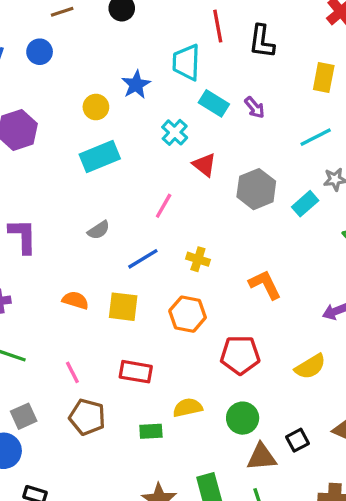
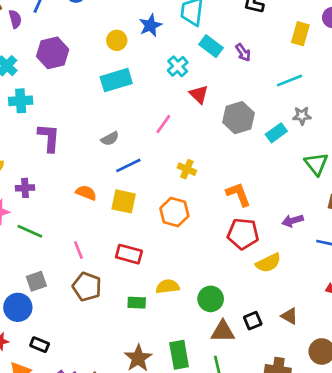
blue line: (143, 259) -> (128, 165), moved
red pentagon: (240, 355) -> (243, 234), moved

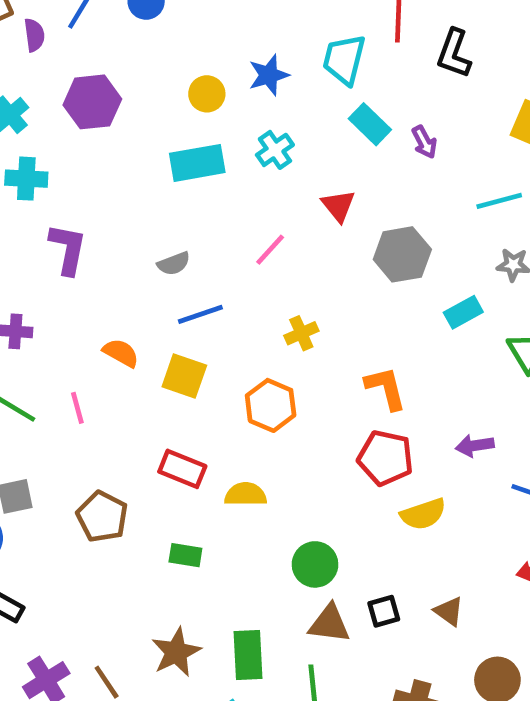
cyan cross: (178, 66) -> (275, 150), moved
cyan rectangle: (276, 133) -> (463, 312), moved
yellow cross: (187, 169) -> (301, 333), turned 36
pink line: (78, 250) -> (77, 408), moved
yellow semicircle: (168, 287) -> (246, 494), moved

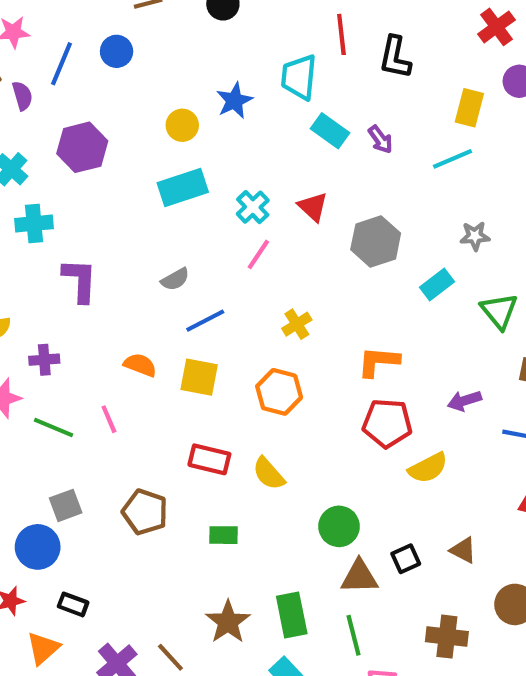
cyan cross: (275, 150) -> (253, 207), moved
cyan line: (499, 201) -> (452, 159), moved
orange L-shape: (386, 388) -> (378, 362), turned -63
yellow semicircle: (246, 494) -> (269, 474), turned -123

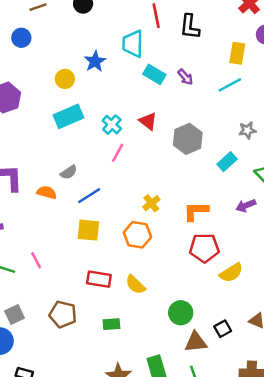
yellow cross: (297, 324) -> (151, 203), moved
orange semicircle: (140, 365) -> (47, 192), moved
purple arrow: (464, 401) -> (246, 206), moved

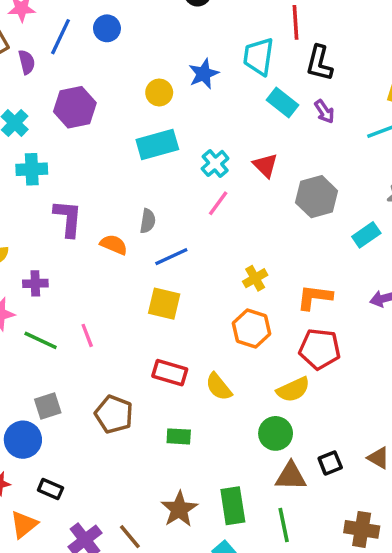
black L-shape: (190, 27) -> (319, 63), moved
gray semicircle: (69, 172) -> (148, 221), turned -54
orange hexagon: (137, 235) -> (251, 329), moved
yellow semicircle: (231, 273) -> (293, 390), moved

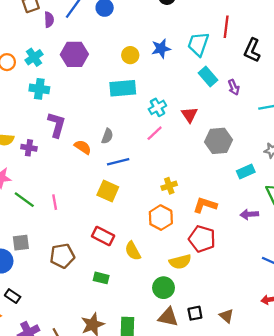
black L-shape: (319, 63) -> (252, 50), moved
purple cross: (35, 283) -> (29, 148), moved
brown pentagon: (114, 414) -> (62, 256), turned 30

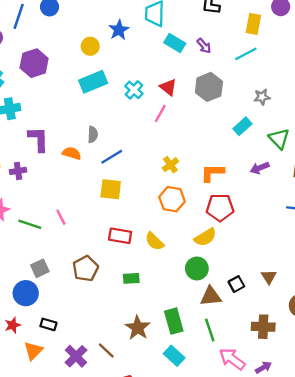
pink line: (155, 133) -> (160, 113), moved
gray hexagon: (218, 141) -> (209, 87), moved
brown triangle: (227, 316) -> (269, 277), turned 35

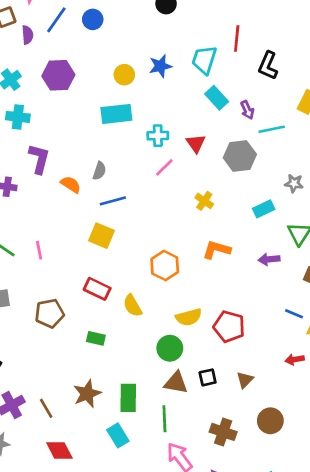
cyan line: (246, 54) -> (272, 129), moved
cyan cross: (134, 90) -> (158, 136), turned 30
pink line: (160, 113) -> (164, 167), moved
yellow cross: (170, 165) -> (204, 201), moved, turned -35
red pentagon: (220, 207) -> (229, 327), moved

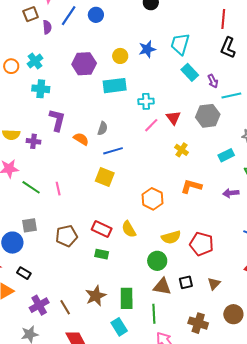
red line: (237, 39) -> (223, 19), moved
purple hexagon: (58, 75) -> (84, 64), moved
red triangle: (196, 143) -> (173, 118), moved
red rectangle: (97, 289) -> (102, 229), moved

